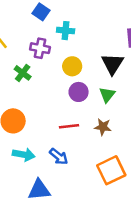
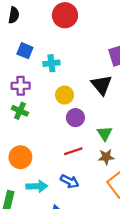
purple cross: (40, 48) -> (21, 86), moved
green triangle: (107, 95) -> (105, 133), moved
brown star: (103, 127) -> (106, 157), moved

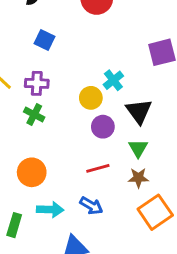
cyan cross: (51, 63) -> (113, 80), moved, turned -35
black triangle: (101, 85) -> (139, 111), moved

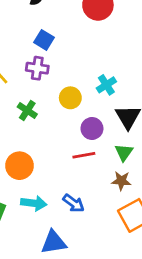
purple cross: (37, 83) -> (37, 68), moved
yellow circle: (91, 98) -> (70, 98), moved
red line: (98, 168) -> (84, 155), moved

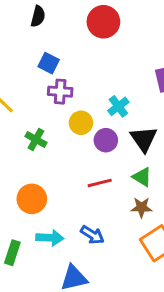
purple cross: (37, 68) -> (60, 92), moved
purple circle: (92, 128) -> (106, 140), moved
green triangle: (124, 152) -> (142, 177), turned -30

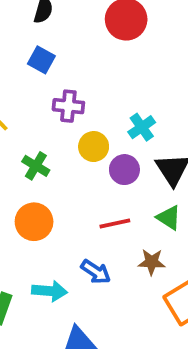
blue square: (49, 63) -> (41, 60), moved
orange circle: (32, 199) -> (34, 222), moved
brown star: (141, 207) -> (152, 262), moved
blue arrow: (92, 235) -> (96, 272), moved

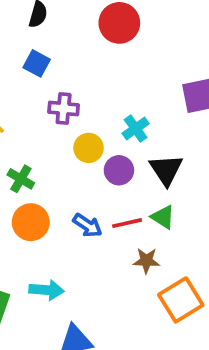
green cross: (36, 166) -> (21, 179), moved
red line: (115, 224) -> (127, 223), moved
blue arrow: (96, 272) -> (87, 225), moved

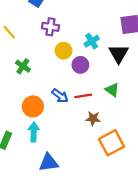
black triangle: (166, 170) -> (119, 54), moved
green triangle: (163, 217) -> (112, 90), moved
orange circle: (31, 222) -> (33, 106), moved
cyan arrow: (47, 290) -> (34, 132), turned -96

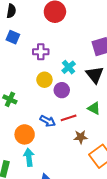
purple cross: (50, 27) -> (41, 52), moved

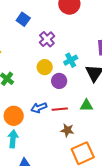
purple cross: (41, 52) -> (47, 39), turned 35
green triangle: (94, 108) -> (86, 105), turned -40
blue arrow: (48, 121) -> (39, 108), turned 119

